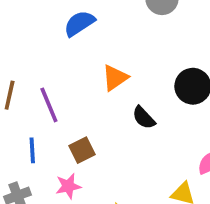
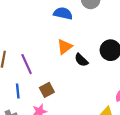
blue semicircle: (79, 23) -> (63, 13), moved, turned 48
black semicircle: (144, 118) -> (81, 60), moved

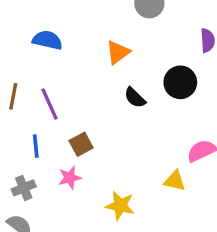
blue semicircle: (63, 13) -> (47, 40), moved
orange triangle: (65, 47) -> (118, 52), moved

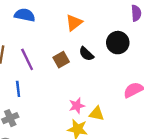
brown square: (81, 144) -> (61, 60), moved
pink star: (70, 178) -> (77, 106), moved
yellow triangle: (175, 181) -> (97, 114), moved

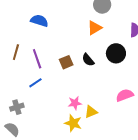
orange triangle: (74, 23) -> (95, 28), moved
blue line: (18, 89) -> (35, 83), moved, turned 56
yellow triangle: (97, 114) -> (91, 112), turned -40

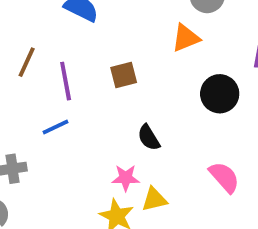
black semicircle: (88, 60) -> (149, 138), moved
brown square: (66, 62) -> (124, 75), moved
pink semicircle: (125, 95) -> (224, 177), turned 60

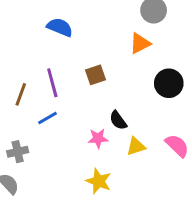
brown line: (27, 62) -> (21, 94), moved
pink star: (126, 178) -> (98, 138), moved
yellow triangle: (154, 199) -> (136, 146), moved

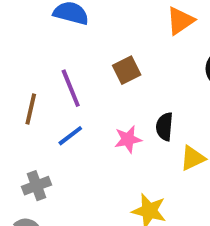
black semicircle: (118, 120) -> (165, 127), turned 48
pink star: (98, 138) -> (128, 139), moved

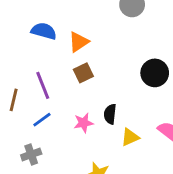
orange triangle: (180, 21) -> (79, 42), moved
gray cross: (37, 186) -> (31, 154), moved

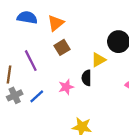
blue line: (42, 120) -> (37, 96), moved
yellow triangle: (130, 137) -> (98, 60), moved
gray cross: (31, 154) -> (15, 95), moved

